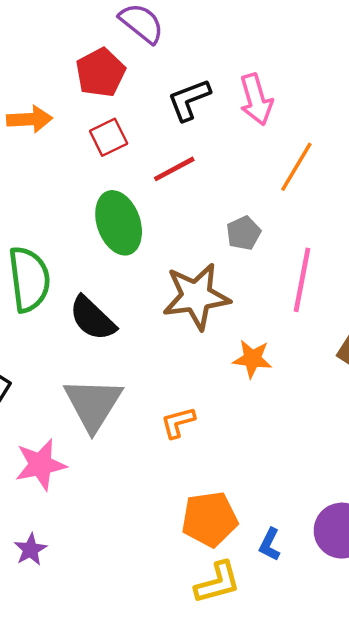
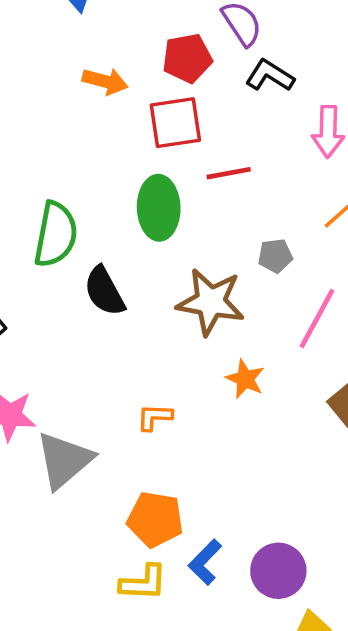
black L-shape: (189, 100) -> (270, 76), moved, turned 36
red square: (109, 137) -> (175, 123), size x1.5
gray triangle: (93, 404) -> (64, 460), moved
blue L-shape: (270, 545) -> (205, 562), size x1.4

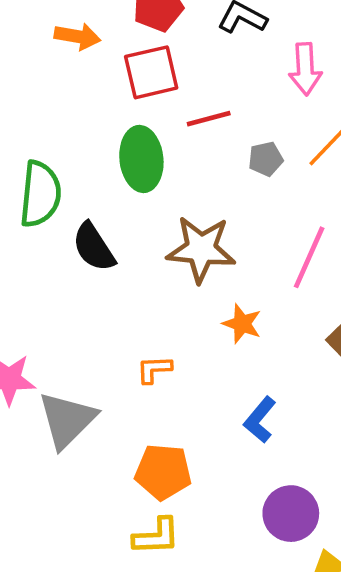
gray pentagon: (275, 256) -> (266, 159), moved
blue L-shape: (205, 562) -> (260, 420), moved

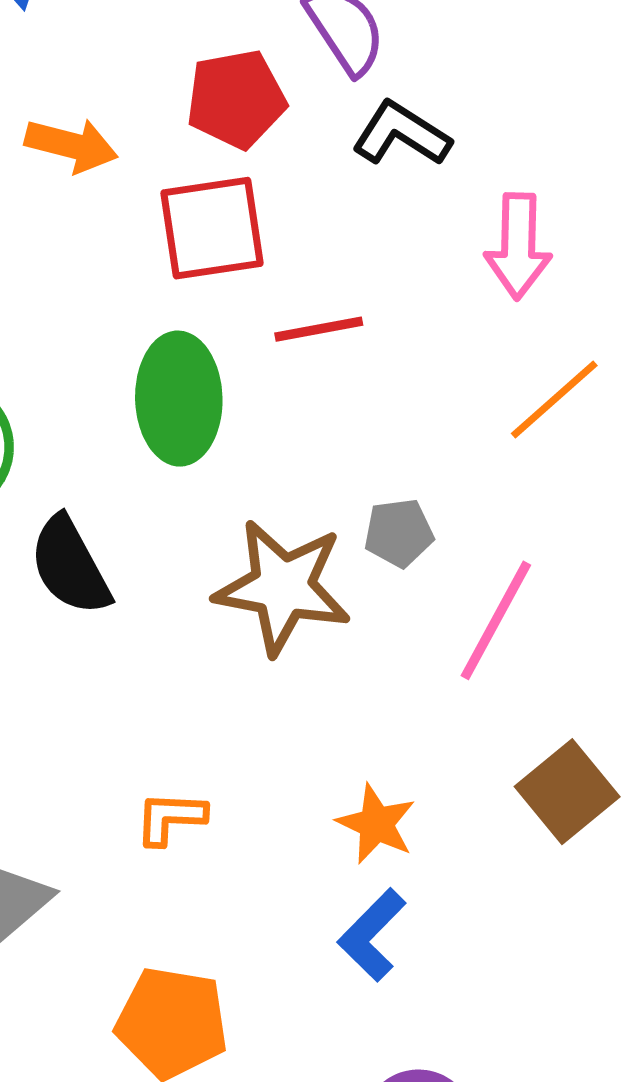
gray pentagon: (266, 159) -> (399, 533), moved
orange star: (242, 324) -> (376, 824), moved

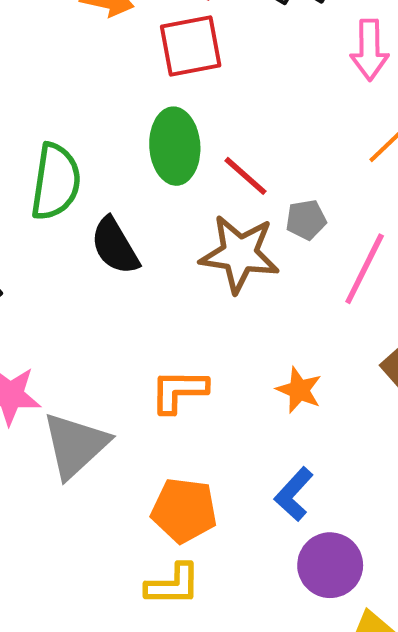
red line: (319, 329) -> (245, 176), moved, turned 54
orange L-shape: (170, 818) -> (179, 391), size x1.4
blue L-shape: (372, 935) -> (294, 494), moved

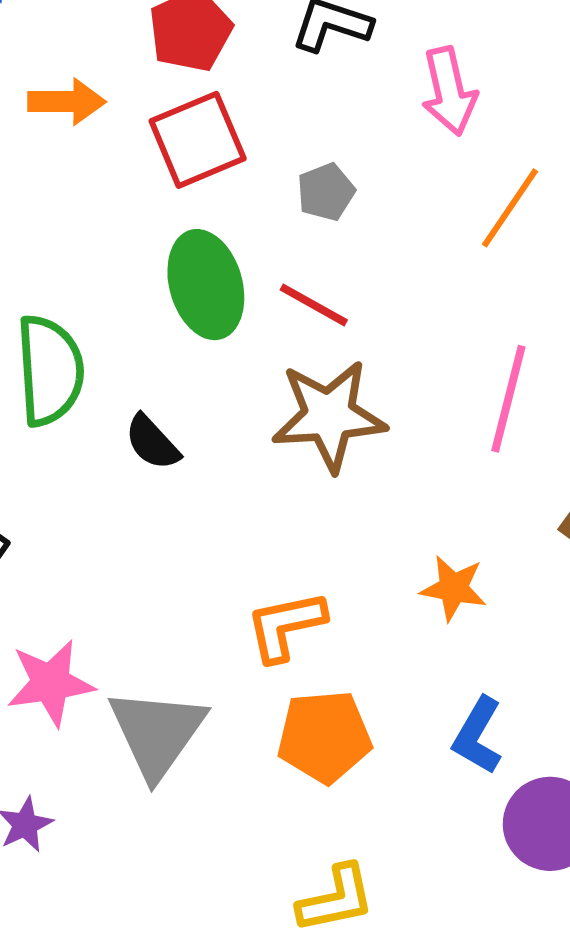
gray pentagon: (306, 220) -> (326, 192), moved
black semicircle: (115, 246) -> (152, 442), size x0.7
orange pentagon: (184, 510) -> (324, 737), moved

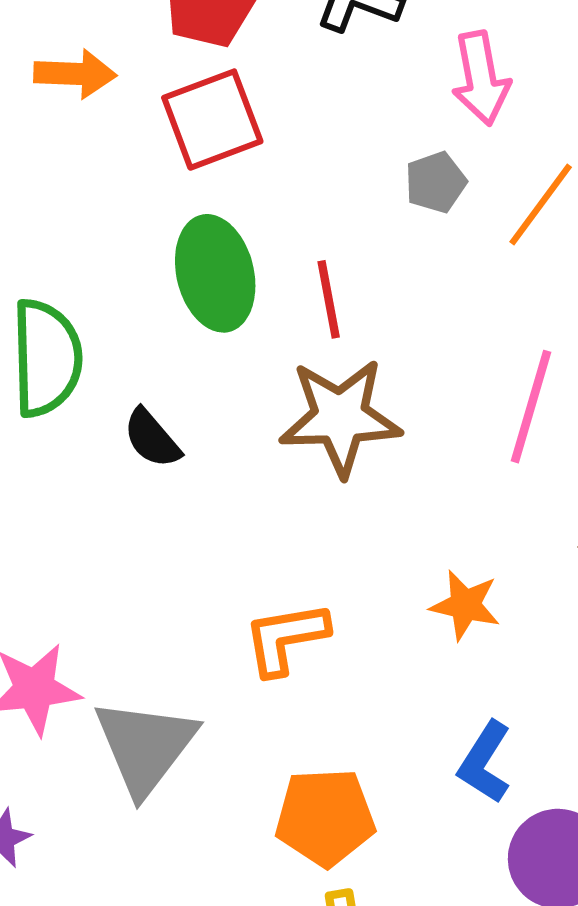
gray pentagon: (326, 192) -> (436, 182), moved
red line: (314, 305) -> (329, 299), turned 48
orange pentagon: (324, 737) -> (325, 817), moved

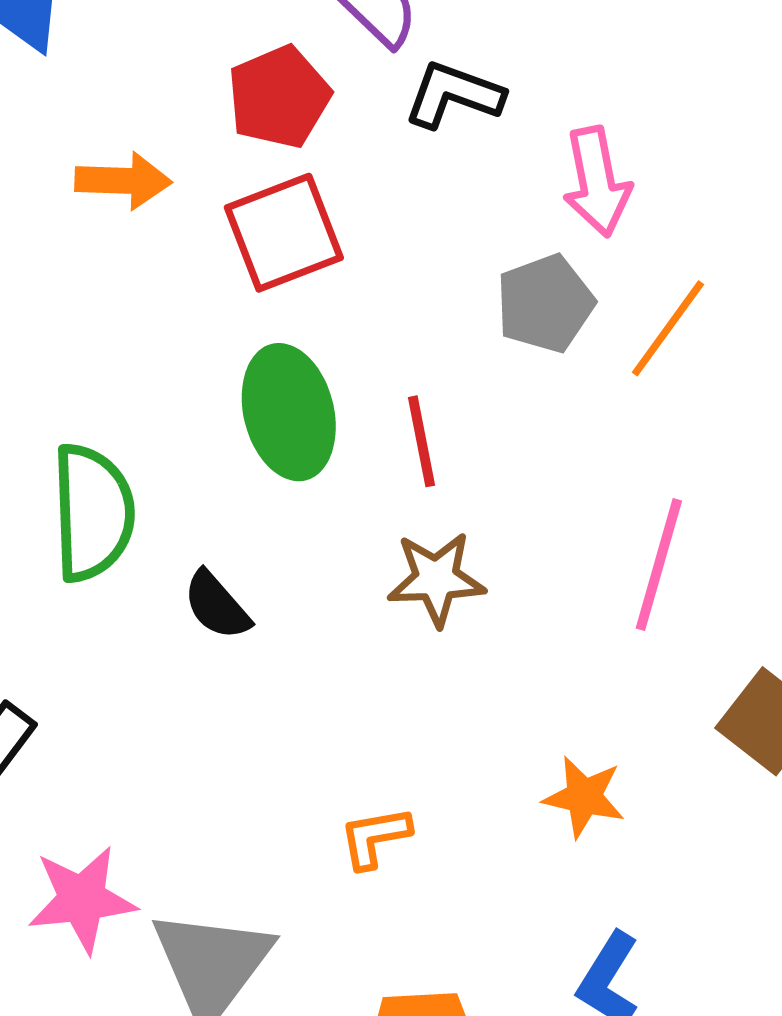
gray pentagon: (436, 182) -> (545, 304), size x1.4
brown star: (340, 417) -> (436, 579), size x0.7
orange L-shape: (286, 638) -> (375, 837), size x0.7

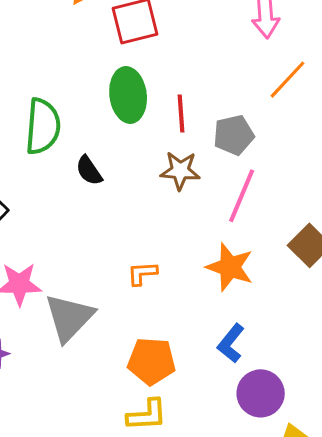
gray pentagon: (545, 304) -> (234, 135), moved
pink line: (659, 564) -> (242, 196), moved
orange star: (584, 797) -> (230, 267), size x1.4

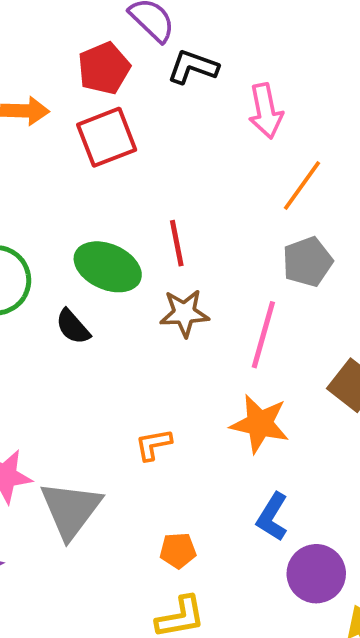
green ellipse: (128, 95) -> (108, 267), moved, turned -52
gray pentagon: (234, 135) -> (307, 262), moved
orange pentagon: (151, 361) -> (178, 551), size x0.6

